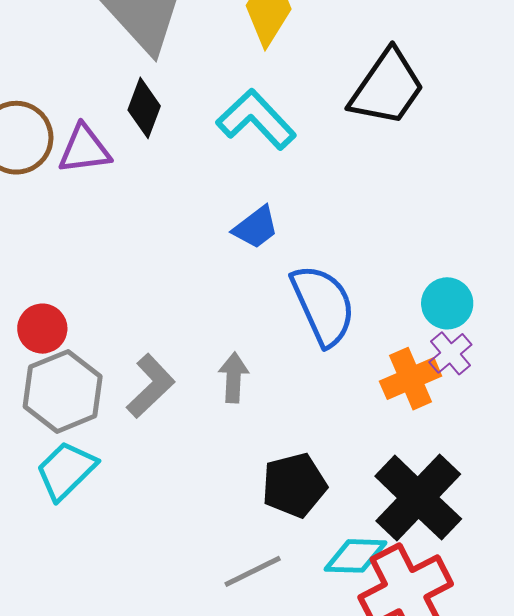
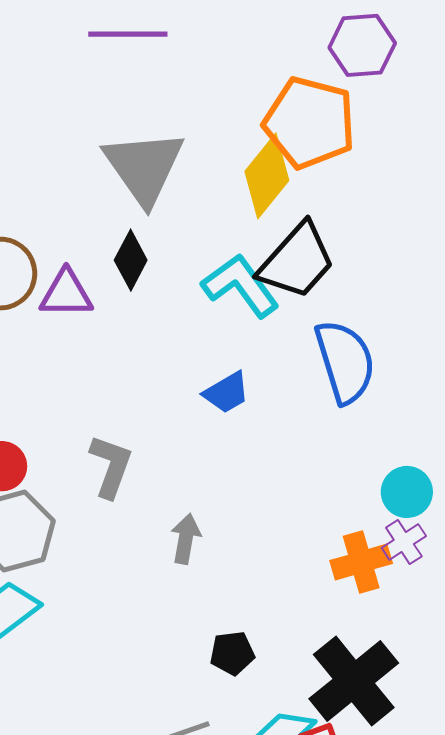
black trapezoid: (387, 88) -> (297, 261), moved
blue semicircle: (323, 305) -> (345, 362), moved
gray L-shape: (151, 386) -> (111, 466), moved, turned -34
black pentagon: (294, 485) -> (232, 653), size x0.7

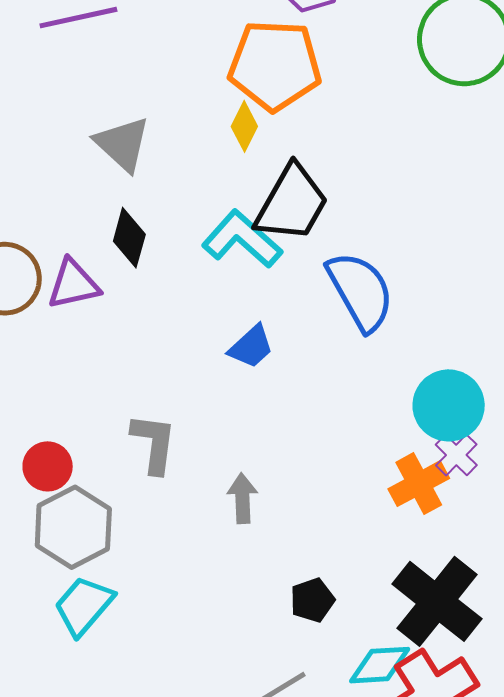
gray triangle: (144, 167) -> (122, 144), size x0.7
yellow diamond: (267, 176) -> (244, 126), size x0.6
cyan circle: (407, 492) -> (449, 405), size x1.4

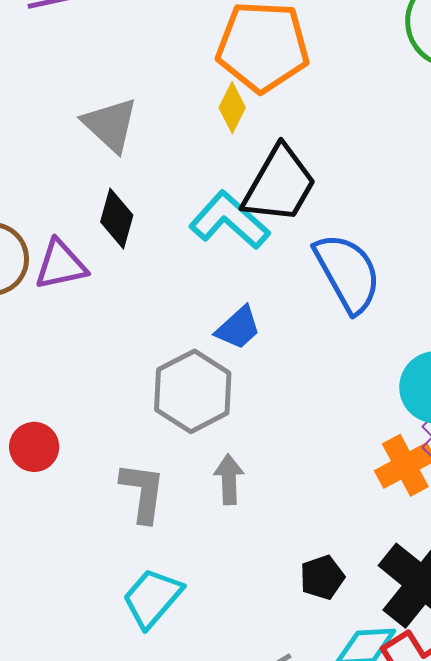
gray L-shape: (154, 443) -> (143, 492), moved
gray hexagon: (73, 527) -> (193, 391), moved
black pentagon: (312, 600) -> (322, 577), moved
cyan trapezoid: (84, 606) -> (152, 598), moved

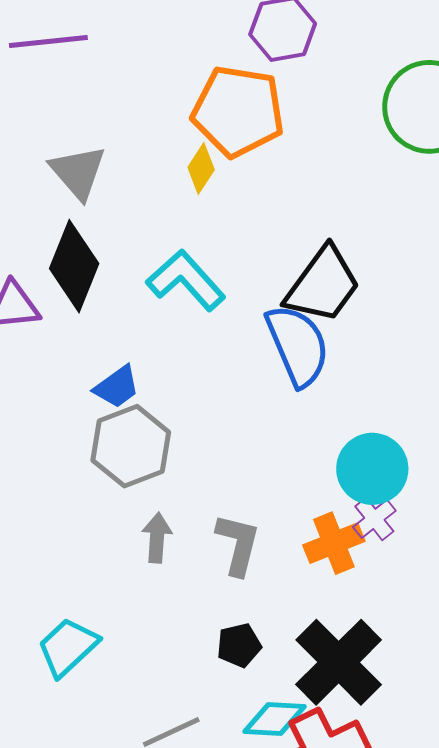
black trapezoid: (279, 185) -> (323, 285), moved
black diamond: (117, 218) -> (74, 266), size x1.5
blue trapezoid: (238, 328) -> (117, 387), moved
gray L-shape: (143, 492) -> (238, 544), moved

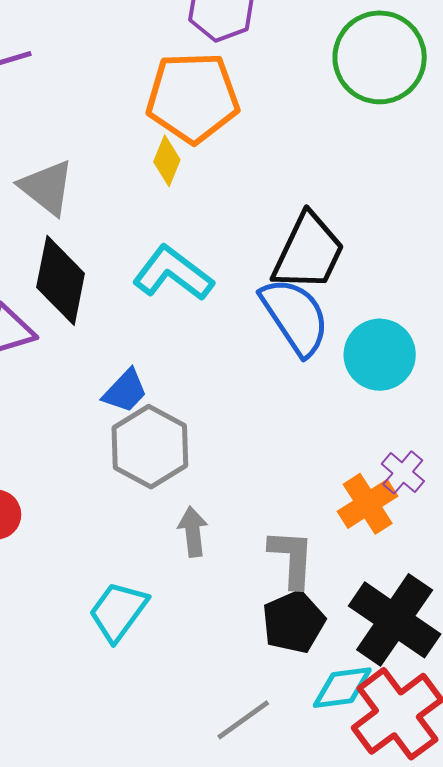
cyan circle: (372, 469) -> (380, 355), moved
gray L-shape: (238, 544) -> (292, 558), moved
black pentagon: (239, 645) -> (293, 622), size x1.4
cyan trapezoid: (68, 647) -> (118, 611), moved

